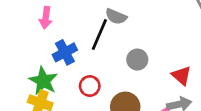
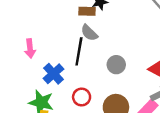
gray semicircle: (116, 17) -> (89, 33), turned 36

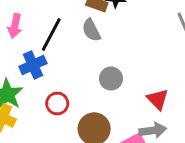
black line: (79, 51) -> (51, 35), moved

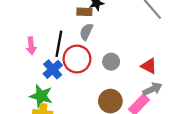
gray semicircle: (91, 30) -> (86, 32), turned 70
red circle: (57, 103) -> (77, 59), moved, size x1.6

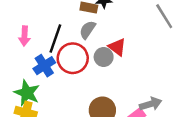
gray circle: (111, 62) -> (104, 57), moved
red triangle: (149, 66) -> (117, 47), moved

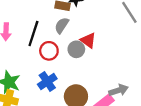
red circle: (73, 58) -> (49, 51), size x0.7
blue cross: (44, 66) -> (47, 81), moved

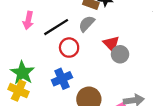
black line: (33, 34) -> (56, 27), turned 30
gray circle: (76, 49) -> (120, 54), moved

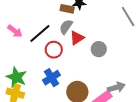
pink arrow: (28, 20) -> (15, 31), turned -56
red triangle: (111, 44) -> (77, 38), moved, turned 49

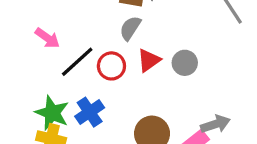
black line: (40, 33) -> (77, 62), moved
red triangle: (77, 38) -> (149, 60), moved
blue cross: (51, 78) -> (90, 112), moved

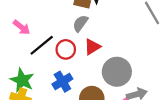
gray circle: (185, 63) -> (117, 72), moved, size x1.6
blue cross: (90, 112) -> (62, 82), moved

